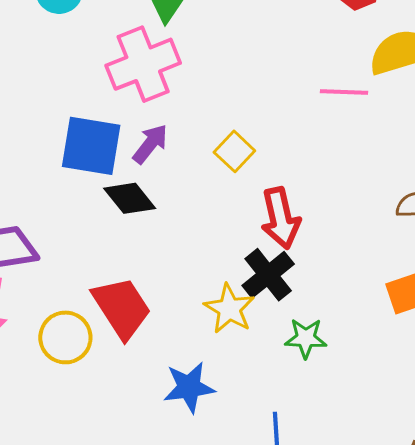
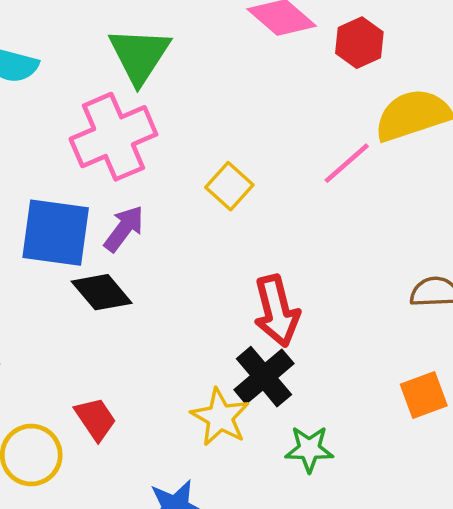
pink line: (344, 92) -> (347, 163), turned -42
yellow square: (234, 151) -> (229, 186), moved
red trapezoid: (122, 308) -> (95, 419), size x0.6

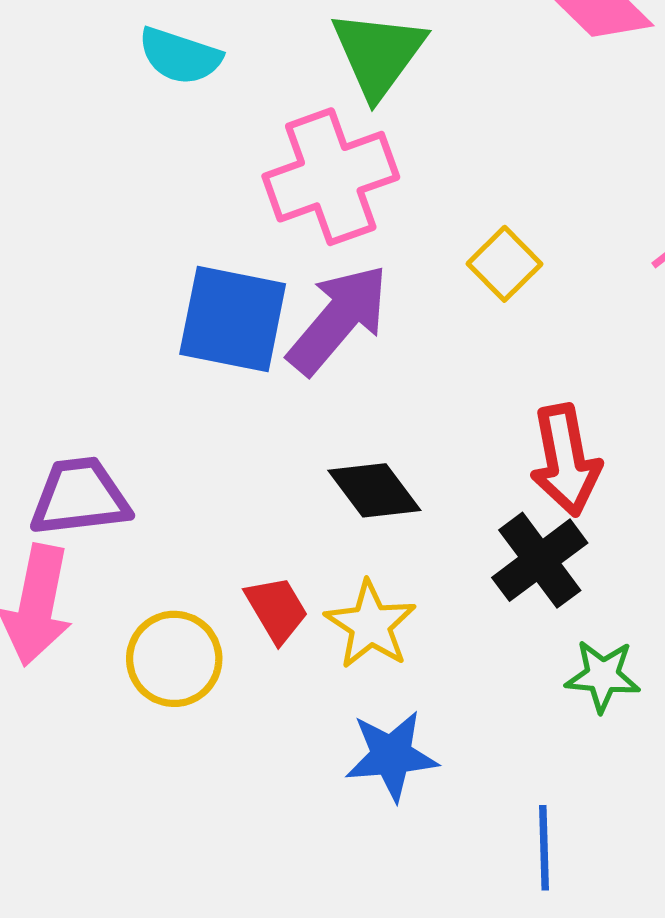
purple arrow: (124, 229) -> (338, 319), size x1.6
black diamond: (102, 292) -> (374, 490), moved
yellow star: (220, 417) -> (370, 625), moved

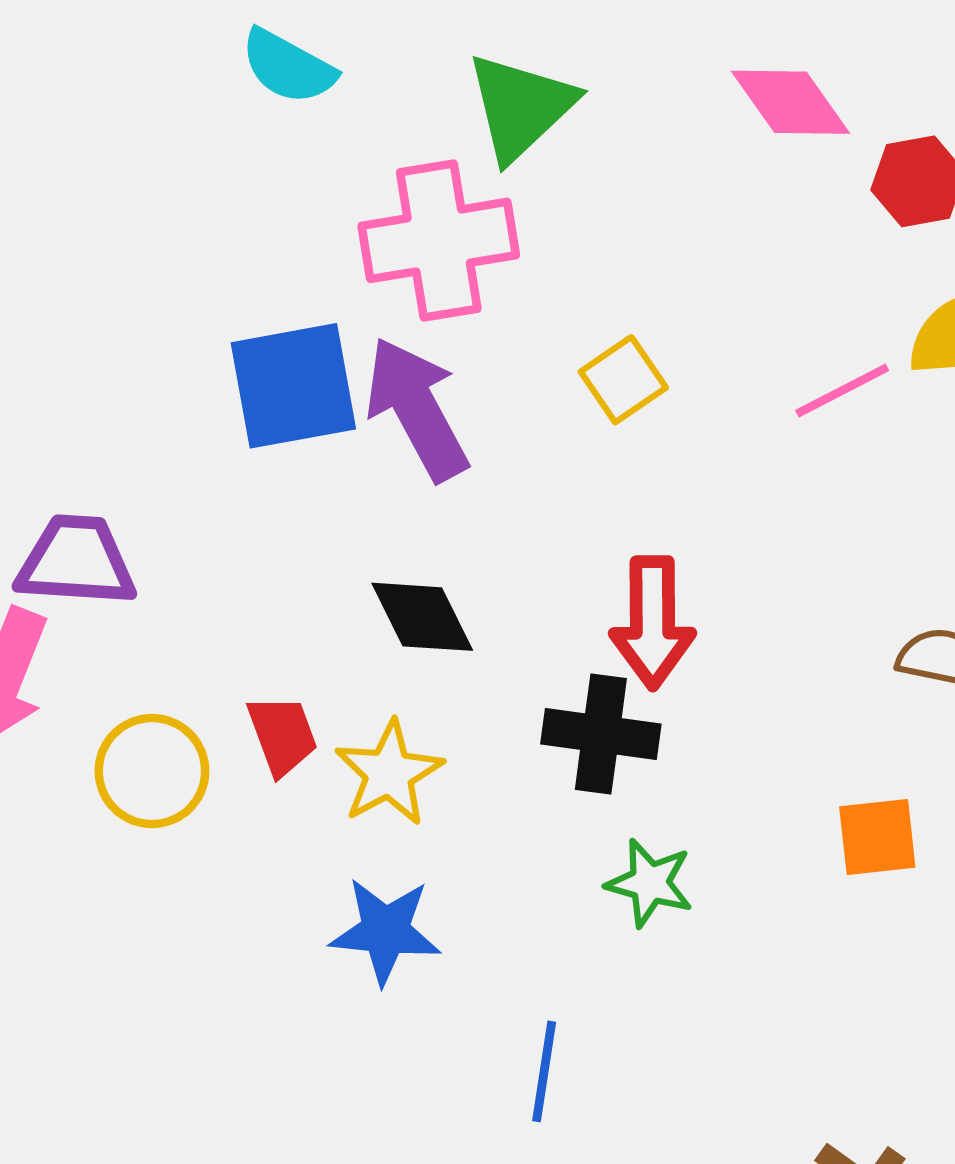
blue square: (233, 319) -> (293, 386), turned -32
purple arrow: (338, 319) -> (417, 409), turned -79
black cross: (540, 560) -> (601, 734), turned 34

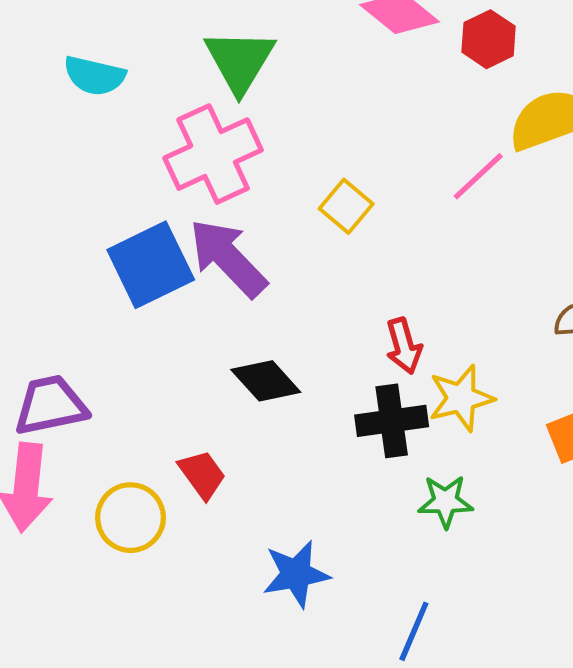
red arrow: (652, 622) -> (404, 346), size x0.7
yellow star: (389, 773) -> (461, 398), moved, turned 30
blue line: (544, 1071) -> (414, 631), turned 30

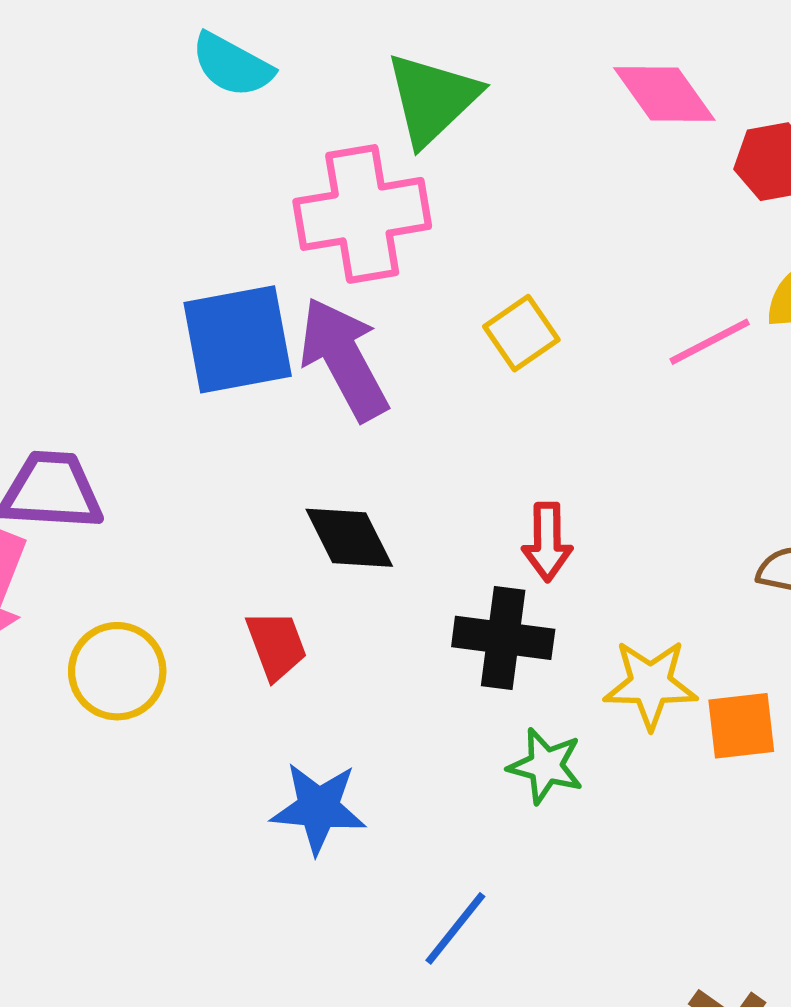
yellow star: (461, 398) -> (650, 684), moved
red trapezoid: (202, 474) -> (276, 645), moved

